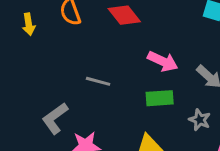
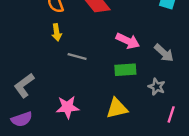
yellow arrow: (29, 24) -> (57, 32), moved
gray L-shape: (55, 118) -> (24, 85), moved

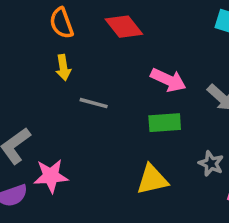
gray star: (157, 87) -> (211, 164), moved
pink star: (67, 107) -> (51, 176), moved

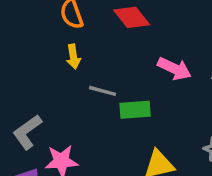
green rectangle: (165, 123) -> (135, 110), moved

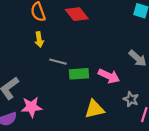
pink arrow: (174, 69) -> (109, 76), moved

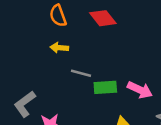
yellow arrow: (39, 40) -> (59, 48), turned 104

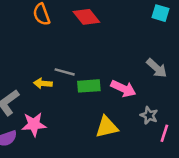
yellow arrow: (59, 48) -> (43, 83), moved

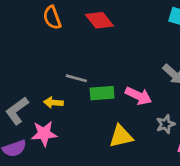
yellow arrow: (43, 83) -> (53, 103), moved
gray star: (149, 115) -> (165, 124), turned 30

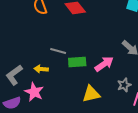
pink arrow: (138, 96) -> (104, 64), turned -60
pink star: (44, 134) -> (34, 92), turned 30

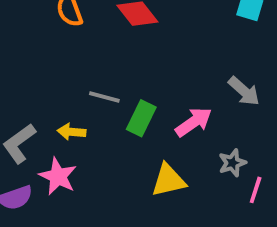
green rectangle: (77, 62) -> (141, 118), turned -60

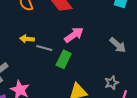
pink arrow: (194, 122) -> (74, 35), moved
yellow arrow: (71, 132) -> (27, 39), moved

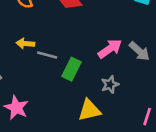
pink arrow: (74, 35) -> (110, 49), moved
gray star: (112, 83) -> (110, 85), moved

